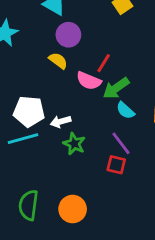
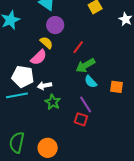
pink semicircle: (89, 81) -> (39, 57), moved, turned -72

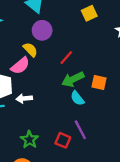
orange square: (116, 87) -> (99, 83), moved
green star: (53, 102) -> (29, 140), moved
purple line: (86, 104) -> (80, 130), moved

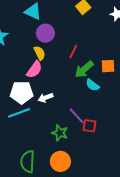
yellow semicircle: (30, 50) -> (40, 53), turned 32
purple line: (80, 130) -> (77, 116), moved

